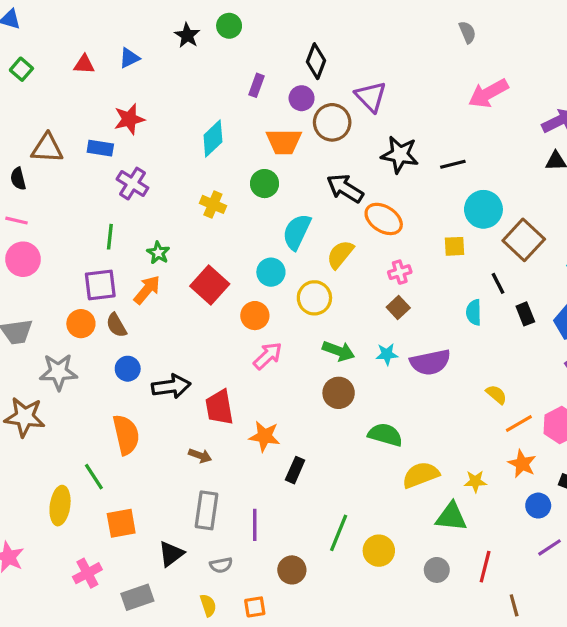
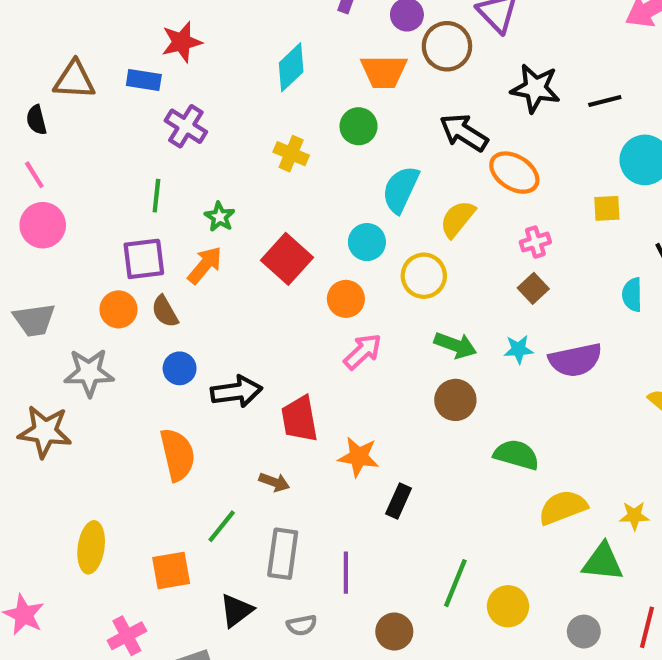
pink line: (17, 221) -> (34, 175), turned 45
green line: (94, 477) -> (222, 526), moved, turned 72

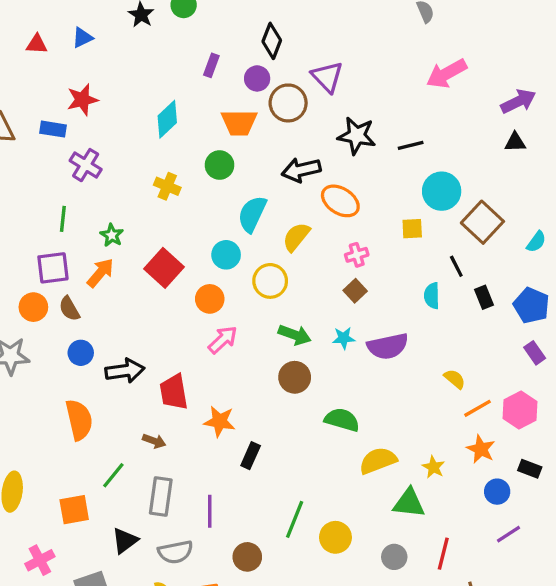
black arrow: (464, 133) -> (301, 170), turned -45
yellow star: (634, 516) -> (433, 467), turned 30
gray semicircle: (302, 625) -> (175, 552), size x1.5

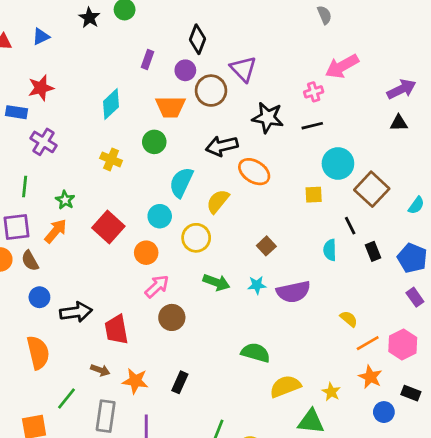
pink cross: (357, 255) -> (314, 92), moved
brown circle: (295, 377) -> (172, 317), moved
orange star: (220, 421) -> (135, 381), moved

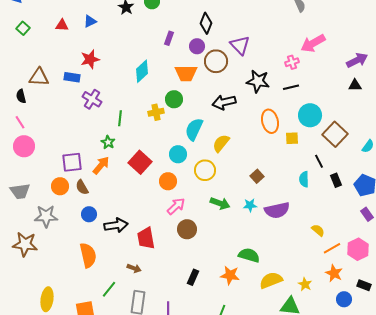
yellow cross: (111, 159) -> (156, 112), moved, turned -35
orange ellipse: (254, 172) -> (270, 121), moved, turned 45
green line: (25, 186) -> (120, 118), moved
orange star: (135, 381) -> (230, 275), moved

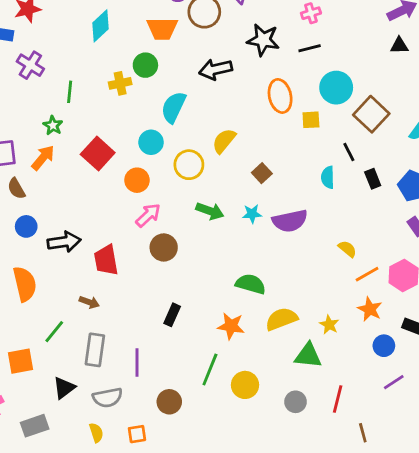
yellow semicircle: (221, 143) -> (224, 141), moved
orange star: (230, 275) -> (231, 326), moved

